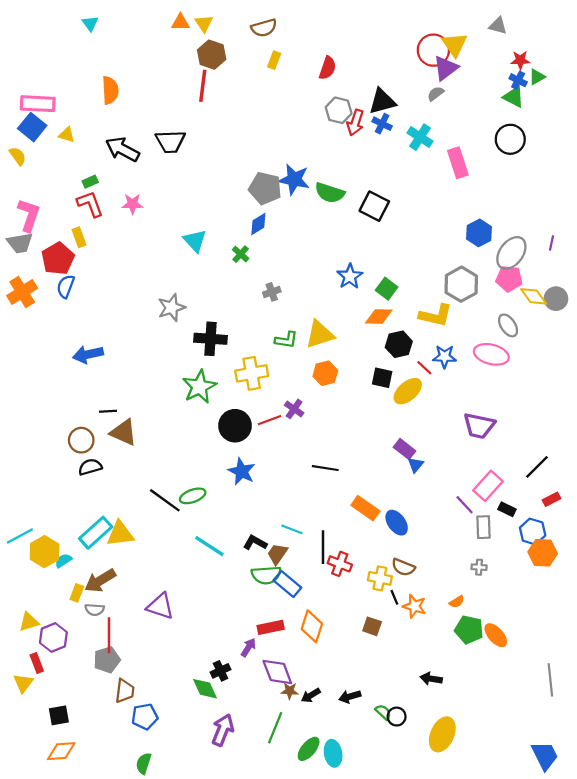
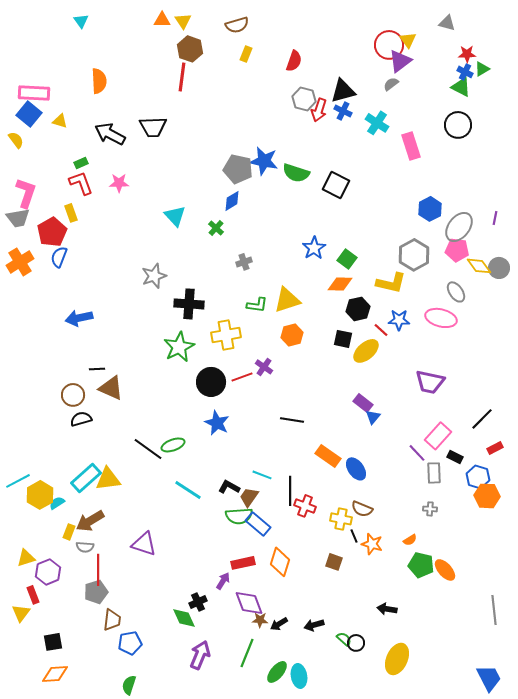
yellow triangle: (455, 45) -> (408, 40), size x0.7

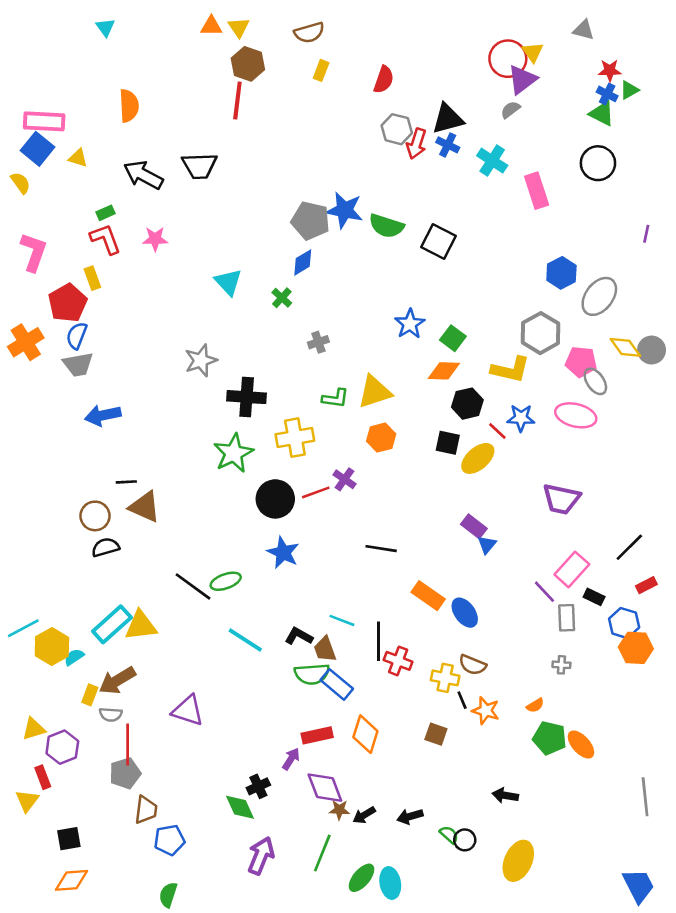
gray trapezoid: (18, 218) -> (78, 364), moved
purple line: (495, 218) -> (646, 234), moved
pink pentagon: (457, 250) -> (581, 362), moved
brown trapezoid: (249, 497) -> (325, 649), turned -55

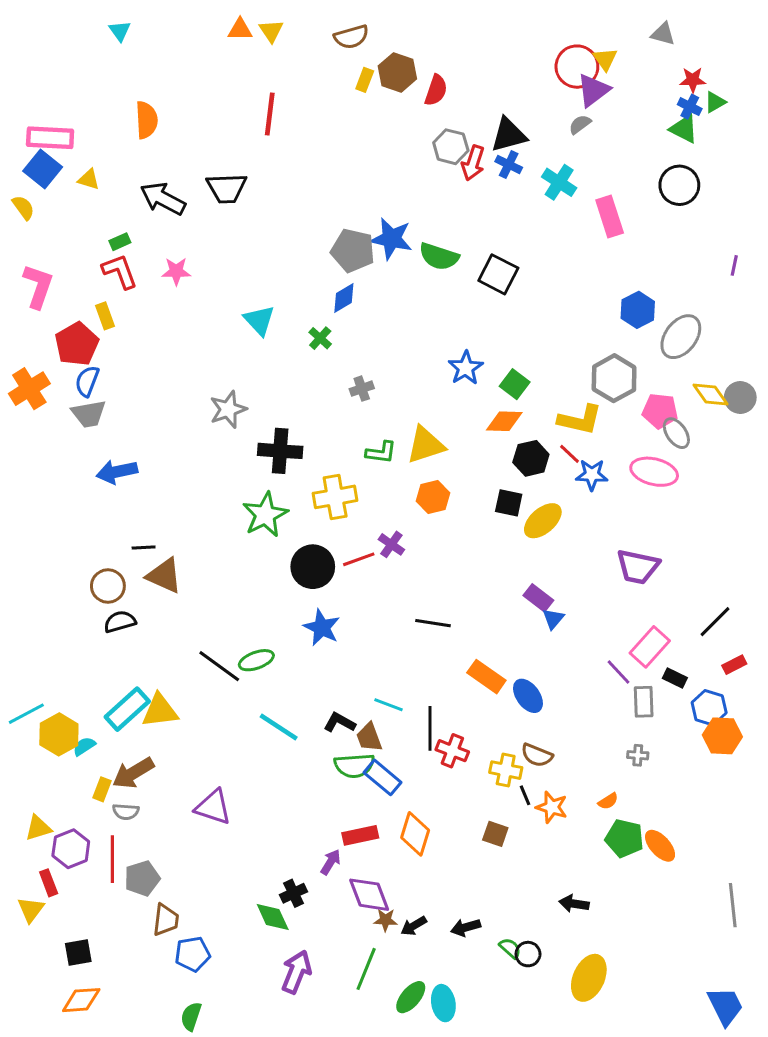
brown hexagon: (248, 64) -> (397, 72), moved
red line: (497, 431) -> (570, 454), moved
red line: (128, 745) -> (112, 859), moved

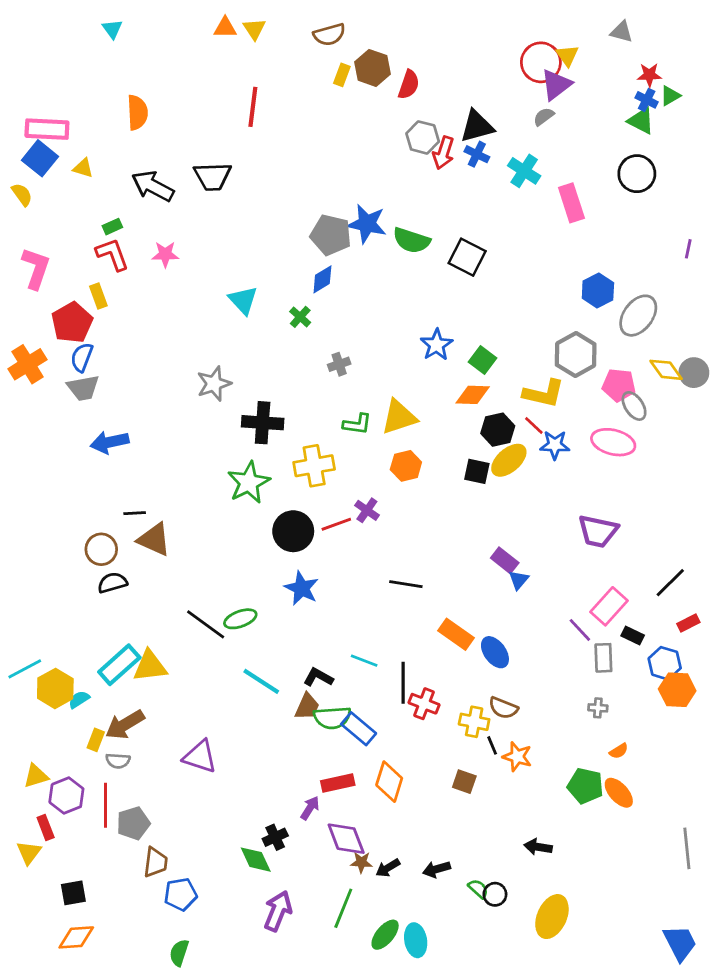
yellow ellipse: (543, 521) -> (509, 460), moved
brown trapezoid: (369, 737) -> (307, 706), moved, turned -136
orange semicircle: (608, 801) -> (619, 751), moved

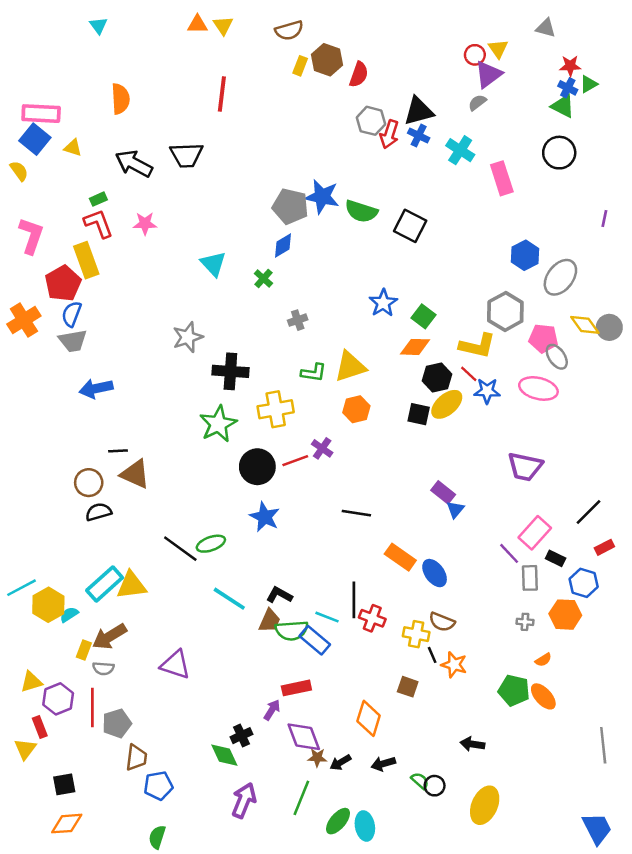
red circle: (541, 62) -> (475, 55), size x0.6
yellow rectangle: (98, 296) -> (86, 260), size x1.6
cyan line: (364, 661) -> (327, 617), moved
orange hexagon: (677, 690) -> (565, 615), moved
orange diamond: (389, 782) -> (369, 718), moved

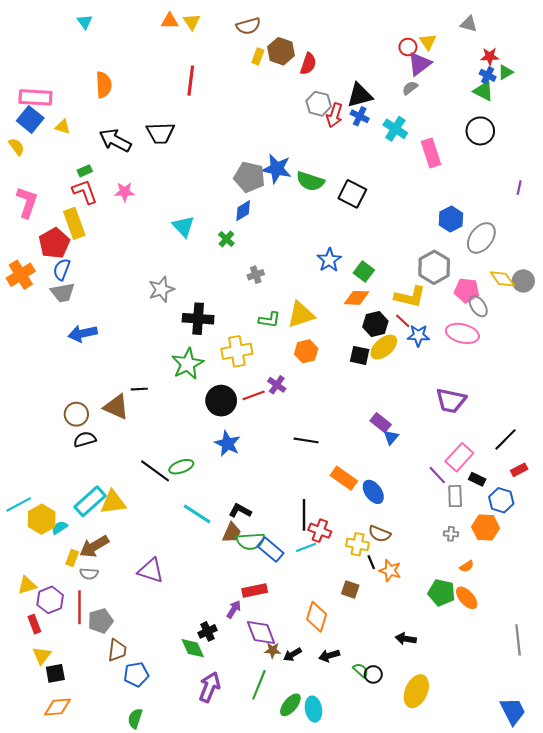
black line: (118, 451) -> (139, 389), moved
cyan line: (327, 617) -> (306, 547), moved, turned -42
yellow triangle: (25, 749) -> (42, 656), moved

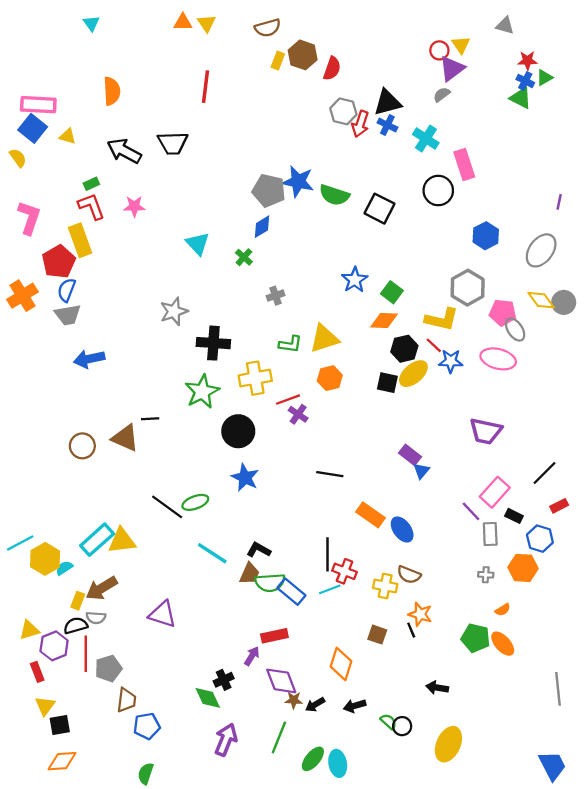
black circle: (480, 131) -> (438, 191), moved
gray ellipse: (481, 238) -> (541, 250), moved
red line: (254, 395) -> (288, 400), moved
black semicircle: (85, 439) -> (76, 626), moved
black line: (371, 562) -> (411, 630), moved

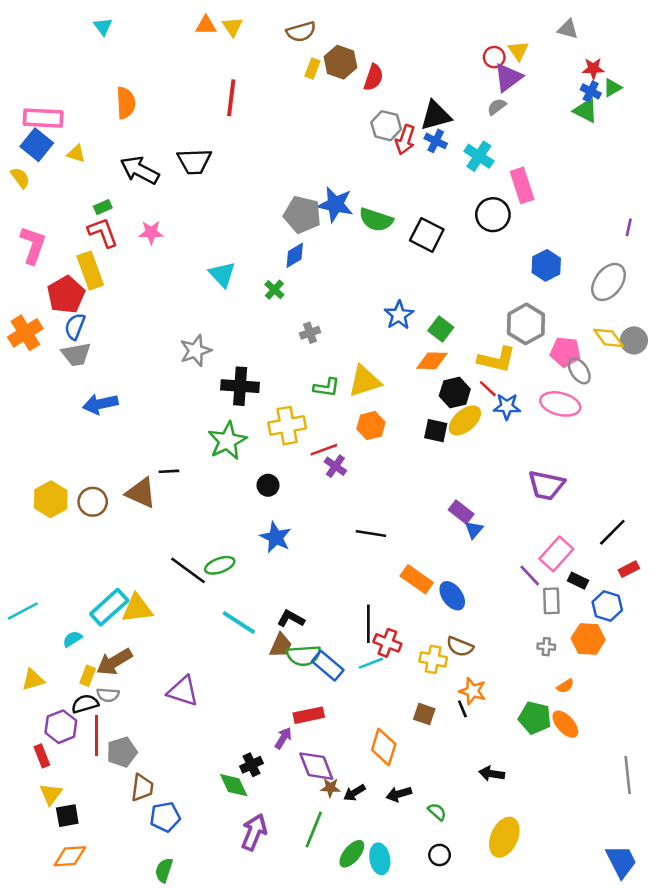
black circle: (238, 431) -> (268, 485), size x0.6
yellow hexagon: (45, 559) -> (51, 499), moved
yellow triangle: (29, 630) -> (33, 680), moved
black circle: (402, 726) -> (440, 855), moved

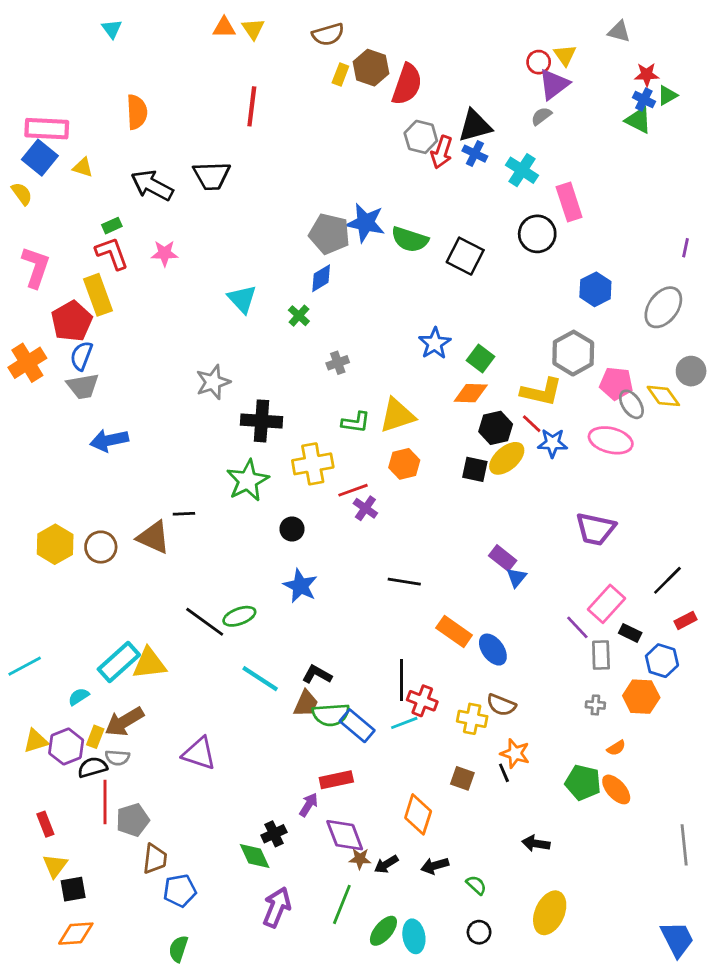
red semicircle: (373, 77) -> (407, 84), size x1.4
yellow diamond: (609, 338) -> (663, 396), moved
purple hexagon: (61, 727) -> (66, 747), moved

